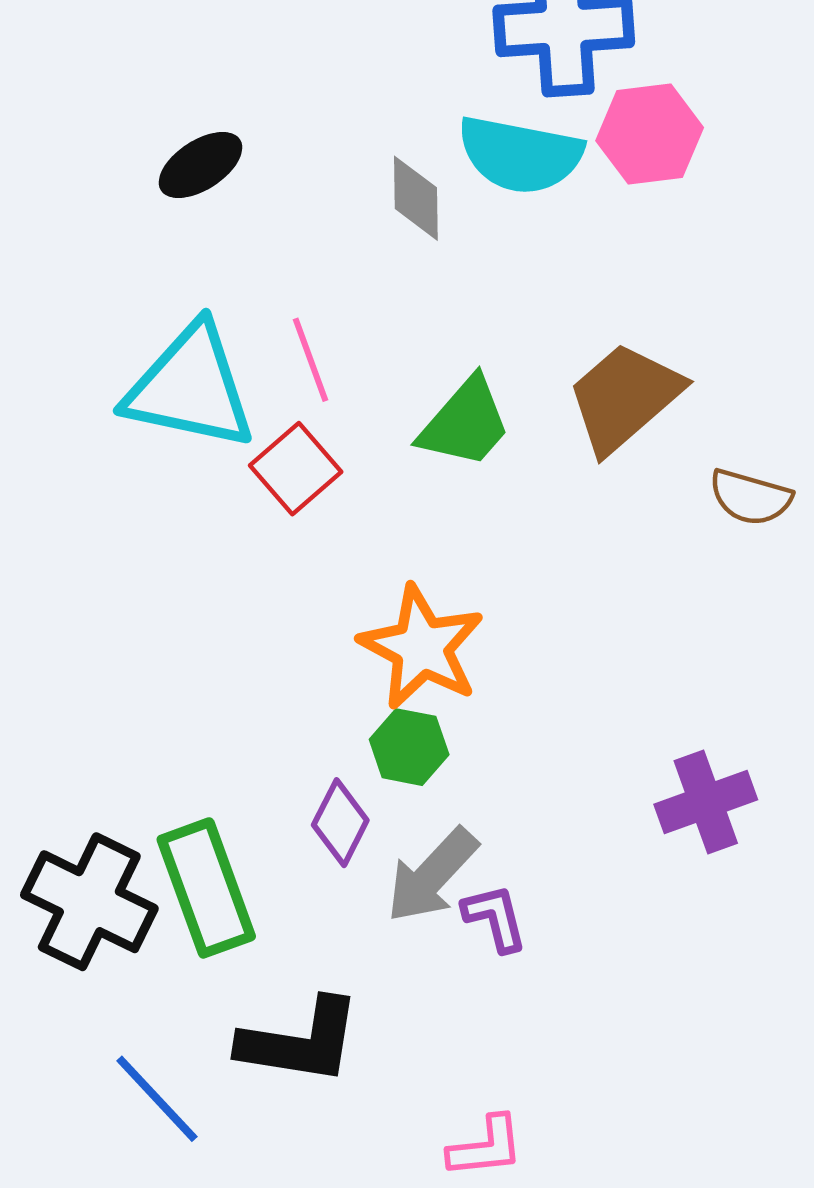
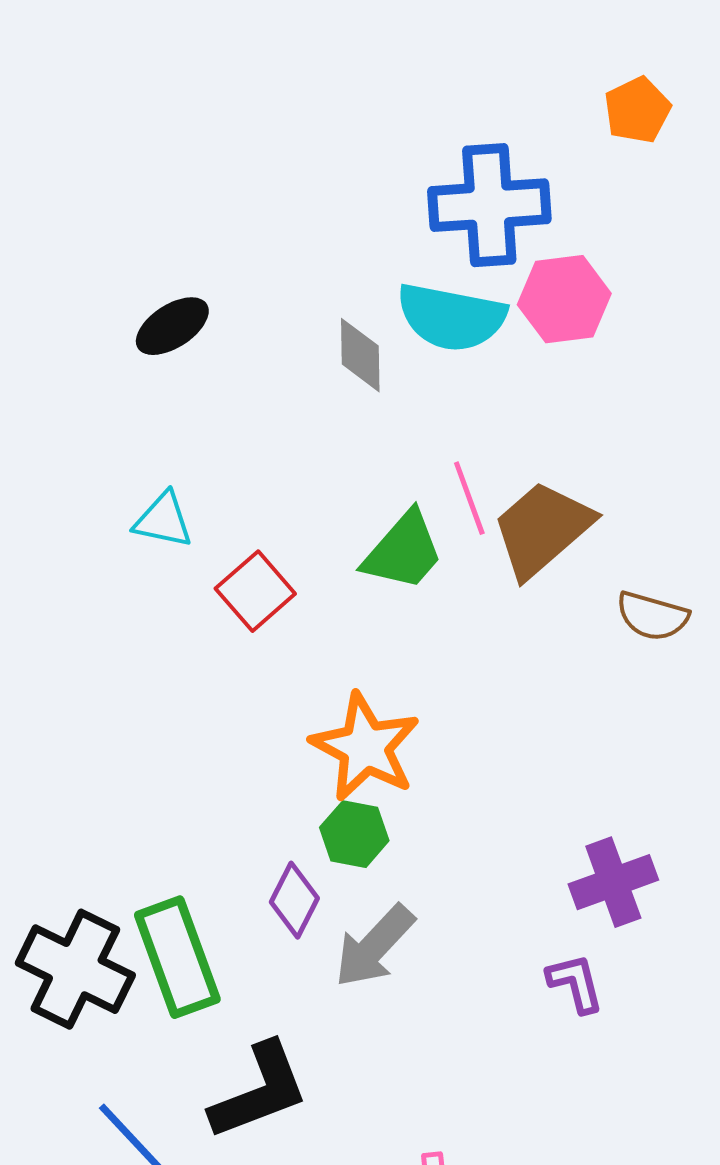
pink line: (310, 360) -> (469, 498), moved
cyan triangle: (190, 387) -> (163, 520), size x0.5
purple L-shape: (495, 918) -> (575, 983), moved
black L-shape: (300, 1041) -> (259, 1091), turned -30

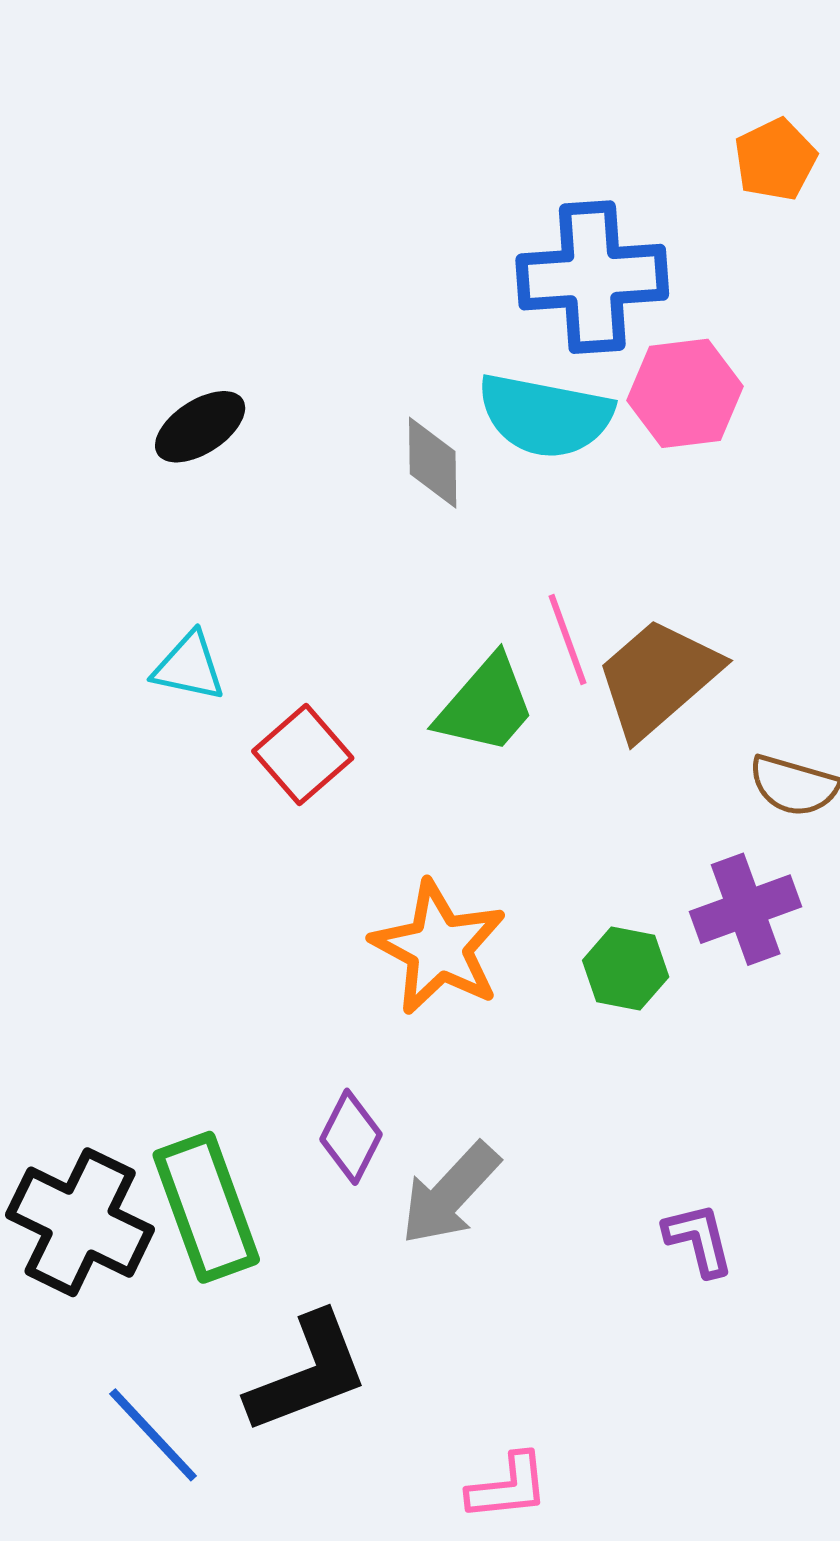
green hexagon: (354, 834) -> (626, 969), moved
purple cross: (613, 882) -> (746, 909), moved

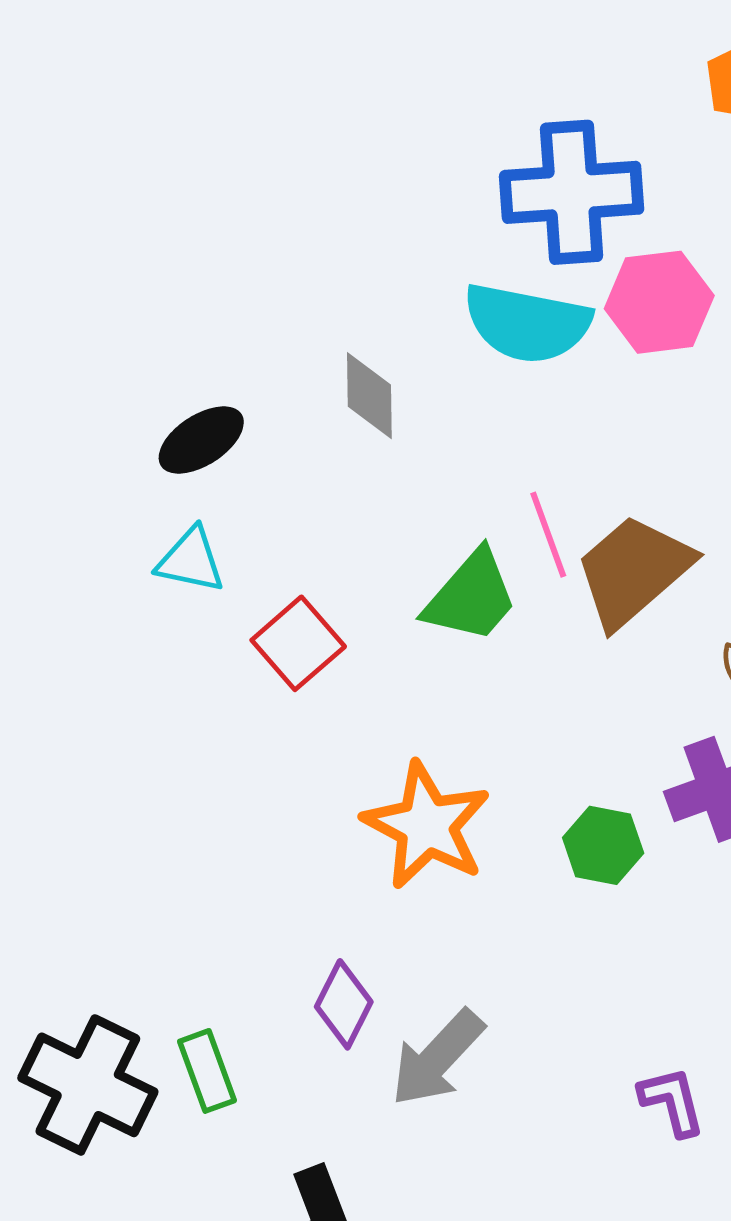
black ellipse: (200, 427) -> (201, 440), moved
gray diamond: (433, 463) -> (369, 396), moved
green rectangle: (206, 1207) -> (207, 1071), size x0.6

